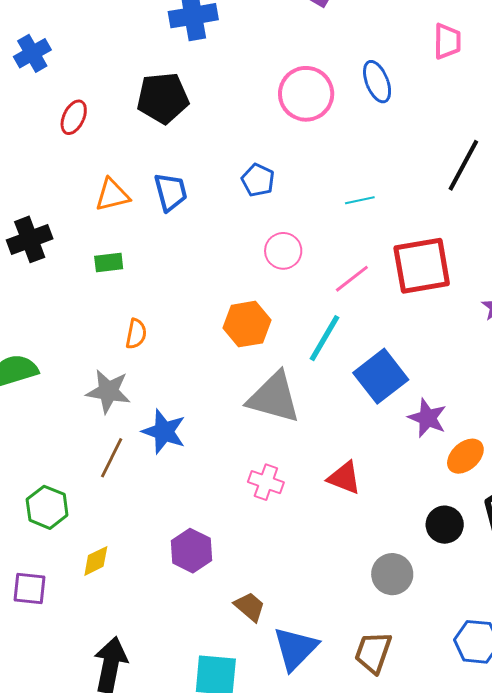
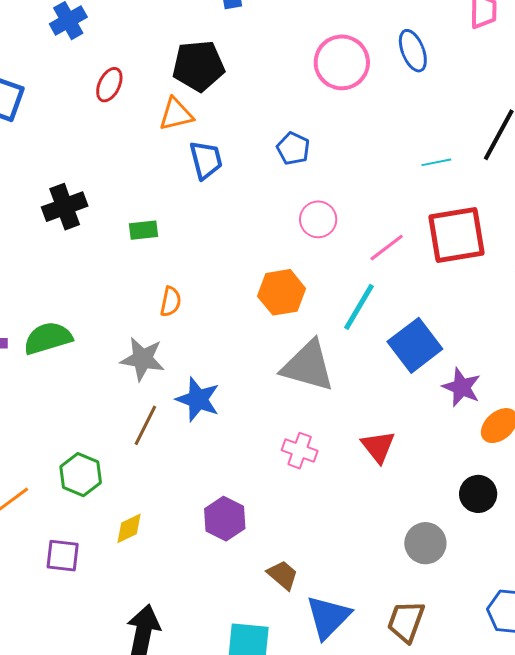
orange triangle: (112, 195) -> (176, 114), moved
cyan line: (360, 200) -> (436, 162), moved
red triangle: (344, 478) -> (378, 447), turned 30

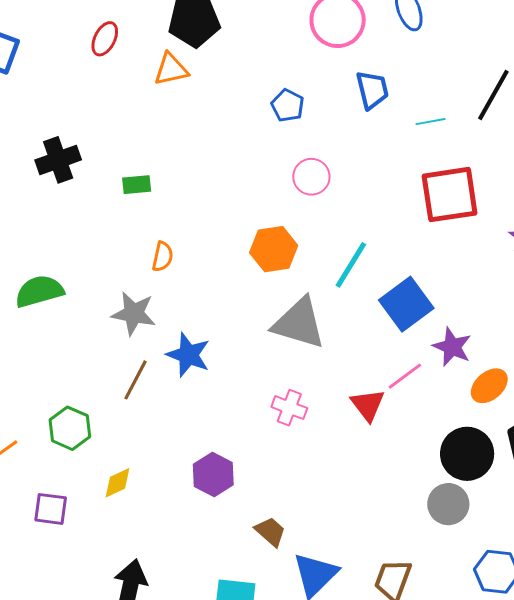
blue trapezoid: (206, 160) -> (372, 90), moved
pink line: (387, 248) -> (405, 376), moved
black circle: (478, 494) -> (467, 454), size x1.4
gray circle: (425, 543) -> (448, 504), moved

